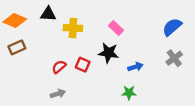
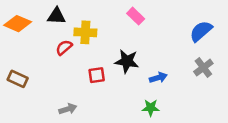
pink rectangle: (116, 28) -> (136, 16), moved
brown rectangle: (17, 47) -> (18, 79), moved, turned 49
red square: (83, 65) -> (97, 75), turned -32
red semicircle: (59, 67) -> (64, 47), moved

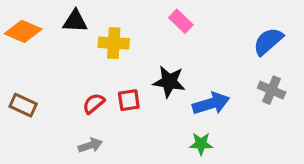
red semicircle: (64, 47) -> (94, 103), moved
gray cross: (203, 68) -> (272, 90), turned -30
blue arrow: (158, 78) -> (211, 103), size x1.5

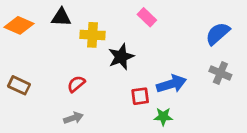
black star: (169, 82) -> (121, 57), moved, turned -30
red square: (129, 100) -> (140, 96), moved

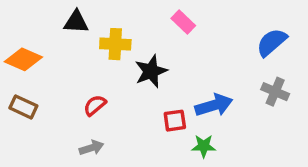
orange diamond: (19, 25) -> (23, 59), moved

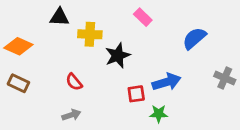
blue semicircle: (272, 42) -> (194, 38), moved
gray cross: (275, 92) -> (225, 78), moved
red semicircle: (95, 105) -> (74, 82), turned -90

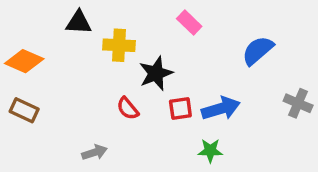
red semicircle: (74, 82) -> (128, 108), moved
red square: (136, 94) -> (180, 108), moved

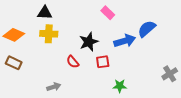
yellow cross: (119, 45) -> (49, 34), moved
gray cross: (298, 103) -> (170, 74), moved, turned 35
blue arrow: (221, 108) -> (125, 41), moved

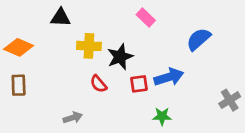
yellow cross: (49, 34) -> (89, 46), moved
blue arrow: (125, 41) -> (169, 77), moved
brown rectangle: (14, 63) -> (19, 85), turned 63

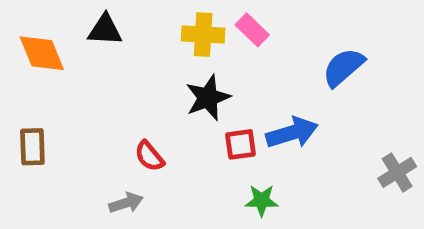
yellow cross: (89, 46) -> (203, 35), moved
orange diamond: (19, 47) -> (42, 53), moved, turned 44
red semicircle: (98, 84) -> (149, 156), moved
green star: (162, 116) -> (262, 201), moved

